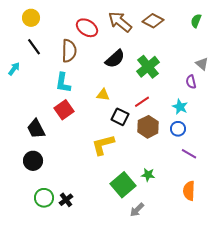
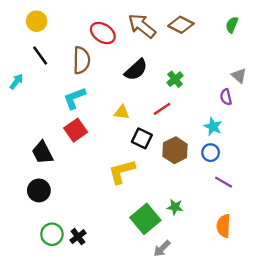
green cross: (148, 67) -> (175, 79), size x0.6
cyan L-shape: (63, 83) -> (74, 98), turned 60
red line: (142, 102) -> (162, 109), moved

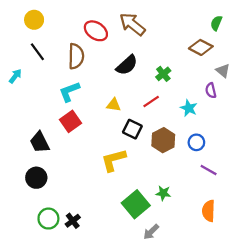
brown diamond: (181, 25) -> (201, 47), moved
cyan star: (213, 127) -> (189, 108), moved

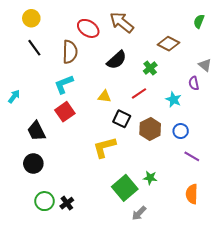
brown diamond: (201, 47) -> (168, 44), moved
cyan arrow: (15, 76) -> (14, 96), moved

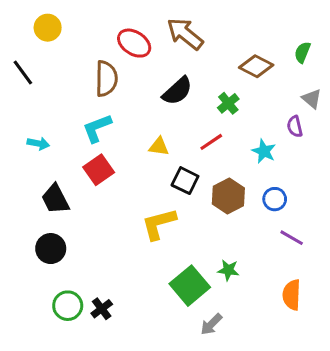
green semicircle: (199, 21) -> (302, 52), moved
black line: (34, 48) -> (23, 72), moved
cyan arrow: (14, 96) -> (38, 143), moved, turned 64

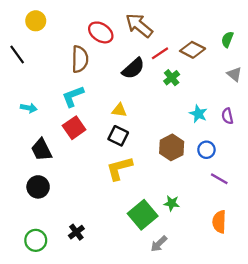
purple semicircle: (295, 126) -> (227, 116), moved
red line: (211, 142) -> (160, 53), moved
black square: (185, 181) -> (118, 136), moved
green circle: (68, 306) -> (36, 240), moved

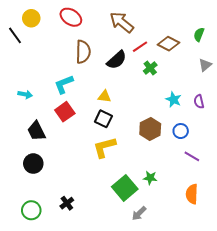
red ellipse: (101, 32) -> (71, 17), moved
black line: (17, 54) -> (15, 35), moved
brown semicircle: (80, 59) -> (83, 52), moved
gray triangle: (234, 74) -> (205, 65), turned 40

